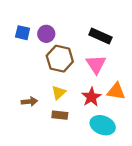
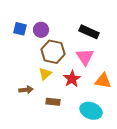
yellow triangle: (59, 92) -> (45, 74), moved
red star: (91, 97) -> (72, 79), moved

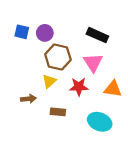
red star: (72, 79) -> (79, 87), turned 30

